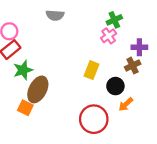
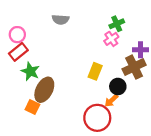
brown cross: (133, 66) -> (134, 67), size x1.5
green star: (23, 70) -> (30, 71), turned -30
orange arrow: (126, 104) -> (111, 101), moved

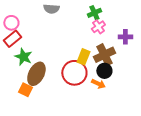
green cross: (117, 24) -> (94, 13), moved
brown cross: (134, 67) -> (104, 55), moved
orange arrow: (111, 101) -> (98, 84), turned -112
red circle: (97, 118) -> (74, 73), moved

